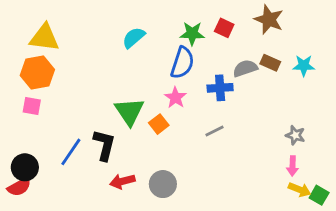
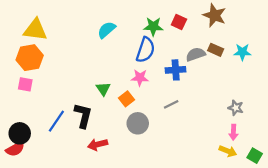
pink star: (175, 98) -> (140, 78), turned -30
green triangle: (129, 112) -> (103, 89), size x0.6
gray circle: (163, 184) -> (138, 123), moved
yellow arrow: (300, 190) -> (228, 151), moved

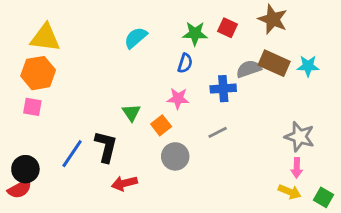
blue semicircle: (145, 50) -> (185, 63), size x0.6
brown rectangle: (216, 50) -> (274, 63), size x1.5
gray star: (236, 108) -> (300, 137), size x1.5

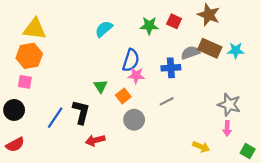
blue semicircle: (185, 63) -> (131, 60), moved, size x1.5
black circle: (25, 169) -> (14, 110), moved
yellow arrow: (290, 192) -> (201, 147), moved

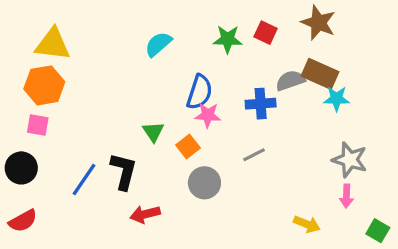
cyan star: (236, 50) -> (337, 99), moved

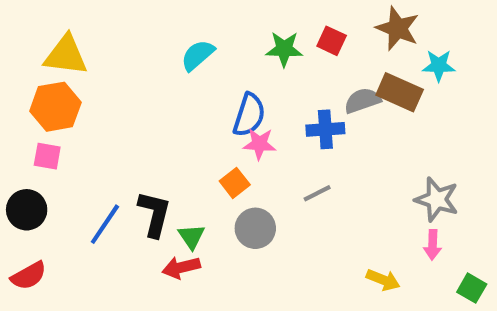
cyan star: (337, 99) -> (439, 66), moved
green triangle: (153, 132) -> (191, 237), moved

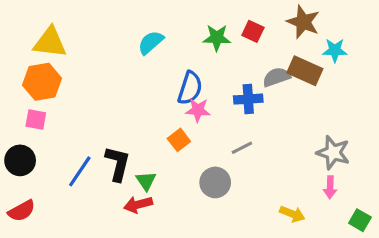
gray circle: (255, 228) -> (215, 182), moved

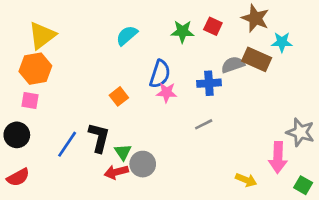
yellow triangle: (50, 42) -> (42, 36), turned -44
orange square: (179, 140) -> (119, 96), moved
gray star: (333, 153) -> (300, 132), moved
gray circle: (215, 182) -> (143, 164), moved
pink arrow: (330, 187) -> (278, 157), size x1.6

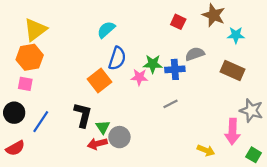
green star: (182, 32) -> (153, 64), moved
brown rectangle: (257, 59) -> (232, 71), moved
blue semicircle: (160, 74) -> (117, 58), moved
orange square: (119, 96) -> (99, 81), size x1.5
blue line: (67, 144) -> (41, 122), moved

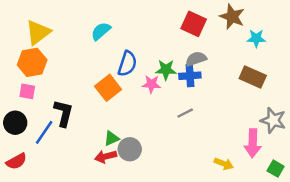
red square: (178, 22) -> (194, 24), size x1.5
cyan semicircle: (106, 30) -> (101, 31), moved
gray semicircle: (195, 54) -> (196, 59), moved
black L-shape: (83, 115) -> (63, 113), moved
green triangle: (103, 127) -> (112, 138), turned 40

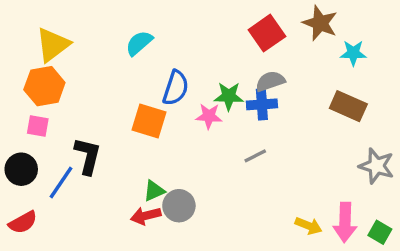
red square: (194, 24) -> (267, 33), turned 30
orange square: (108, 88) -> (149, 121), turned -35
pink arrow: (253, 143) -> (345, 222), moved

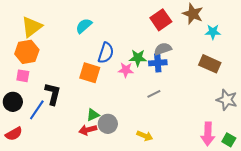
yellow arrow: (308, 226) -> (145, 136), moved

